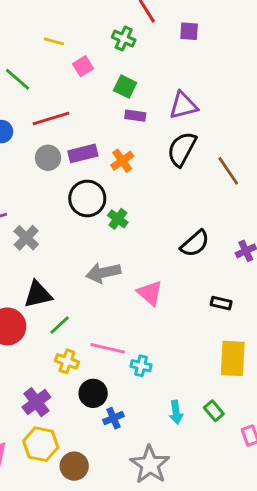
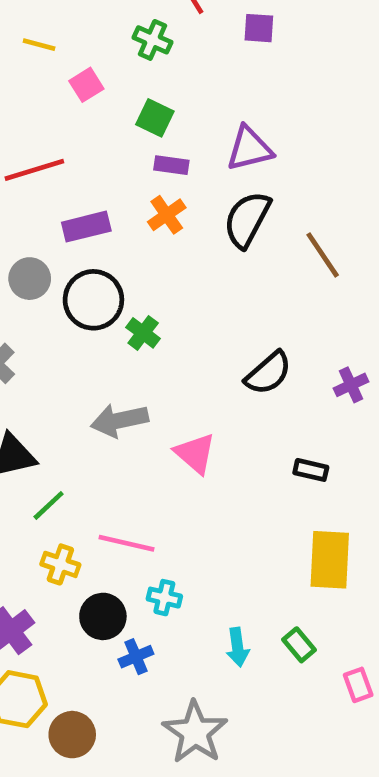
gray circle: (48, 158) -> (30, 279), moved
orange cross: (122, 161) -> (167, 215), moved
cyan cross: (141, 366) -> (164, 598), moved

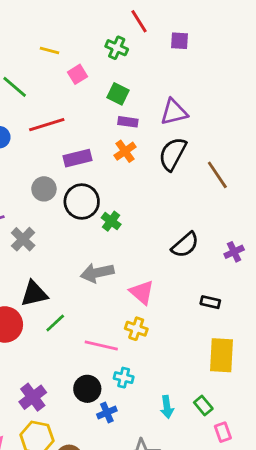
yellow cross: (60, 564) -> (136, 329), moved
pink rectangle: (358, 685) -> (223, 432), moved

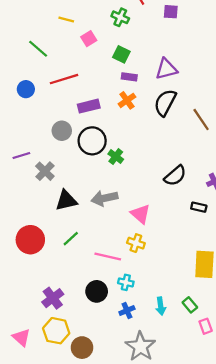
black triangle: (34, 294) -> (66, 200), moved
black rectangle: (210, 302) -> (199, 207), moved
blue cross: (107, 413) -> (127, 310), moved

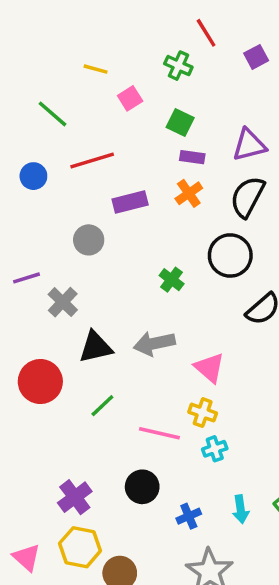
purple square: (171, 12) -> (256, 57), turned -32
black circle: (92, 141) -> (230, 255), moved
red circle: (30, 240) -> (40, 381), moved
cyan cross: (126, 282) -> (215, 449), moved, turned -32

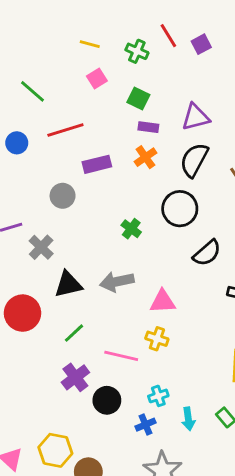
red line: (206, 33) -> (168, 36), moved
yellow line: (96, 69) -> (90, 44), moved
pink triangle: (209, 368) -> (163, 302), turned -44
cyan cross: (215, 449) -> (158, 396), moved
purple cross: (75, 497) -> (75, 377), moved

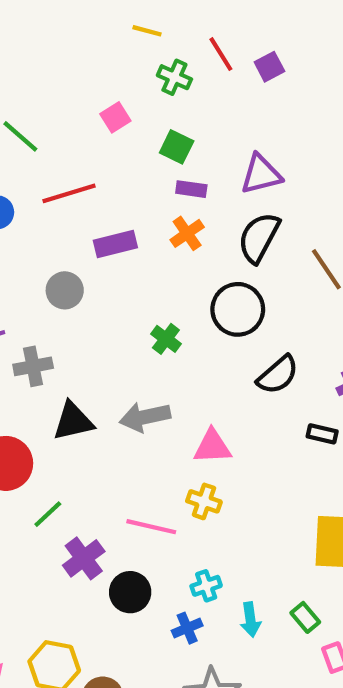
yellow line: (90, 44) -> (147, 31), moved
gray cross: (41, 247) -> (33, 366), turned 35
green line: (74, 333) -> (48, 514), moved

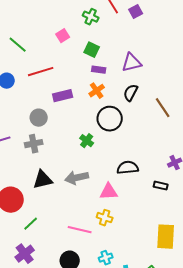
black semicircle: (259, 238) -> (131, 93), size x0.7
black circle: (238, 309) -> (110, 119), moved
gray cross: (33, 366) -> (34, 144), moved
black semicircle: (278, 375) -> (128, 168), moved, turned -145
purple cross: (84, 558) -> (25, 254), moved

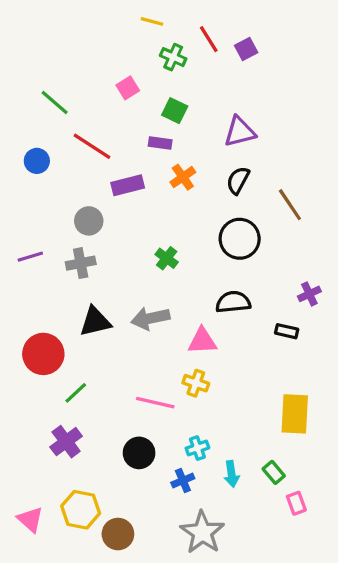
purple rectangle: (99, 70) -> (160, 143), moved
red line: (41, 72) -> (92, 146), turned 50
black circle: (110, 119) -> (240, 239), moved

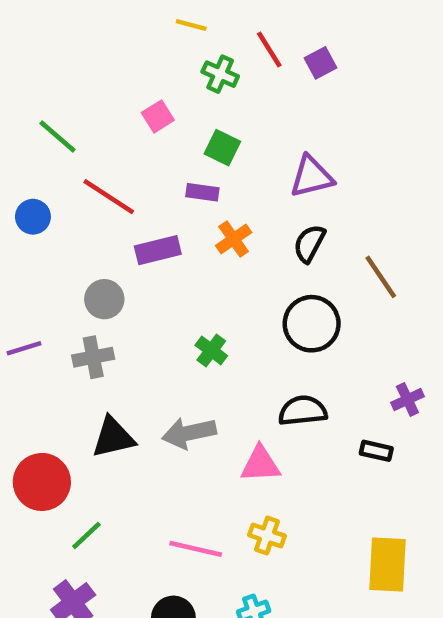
yellow cross: (196, 383) -> (267, 535), moved

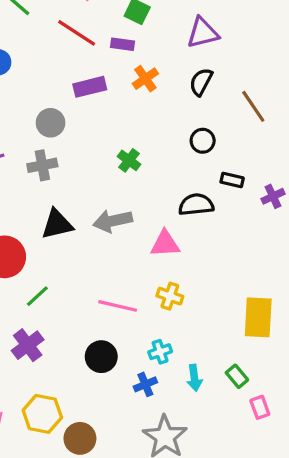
red line: (109, 197) -> (77, 33), moved
black circle: (312, 324) -> (203, 141), size x0.6
black rectangle: (376, 451) -> (232, 180), moved

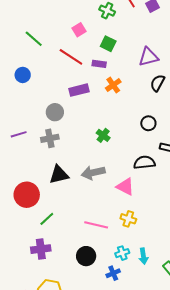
black semicircle: (201, 82) -> (157, 83), moved
pink triangle: (165, 244) -> (125, 187), turned 30
purple cross: (28, 345) -> (41, 249), turned 30
cyan arrow: (194, 378) -> (143, 256), moved

